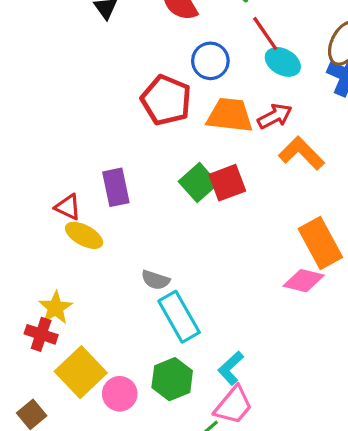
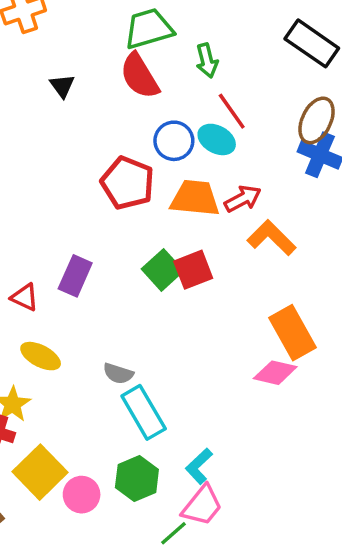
cyan ellipse: (283, 62) -> (217, 139), moved
purple rectangle: (116, 187) -> (75, 276), turned 36
yellow ellipse: (84, 235) -> (41, 356), moved

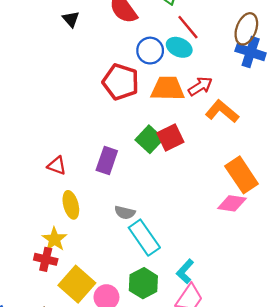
purple rectangle: (75, 276) -> (107, 161), moved
yellow ellipse: (41, 356) -> (71, 205), turned 52

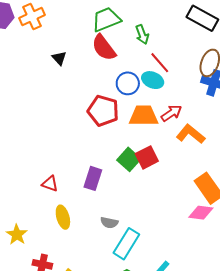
cyan rectangle: (144, 238) -> (126, 244), turned 68
yellow star: (54, 239) -> (17, 235), moved

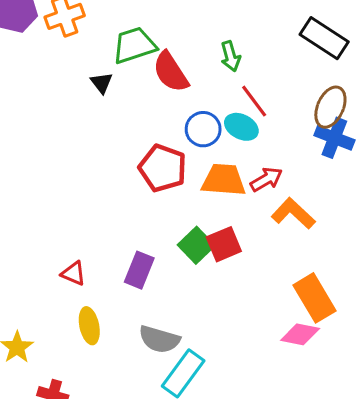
green trapezoid: (106, 19) -> (134, 45), moved
gray semicircle: (109, 223) -> (159, 339), size x1.5

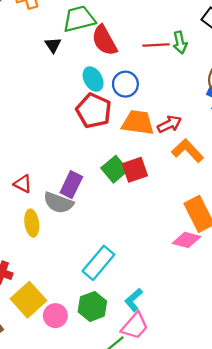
green arrow: (231, 56) -> (180, 42), moved
red line: (254, 101) -> (156, 45), moved, turned -60
cyan ellipse: (241, 127) -> (93, 79), moved, turned 30
gray semicircle: (159, 339) -> (58, 203), moved

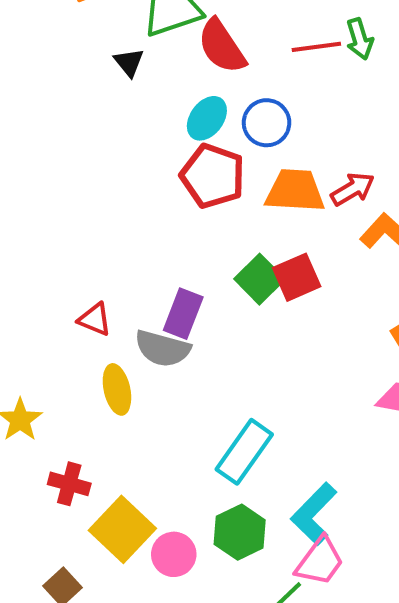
cyan ellipse: (93, 79) -> (207, 118), turned 70
cyan L-shape: (134, 300) -> (314, 514), size x1.4

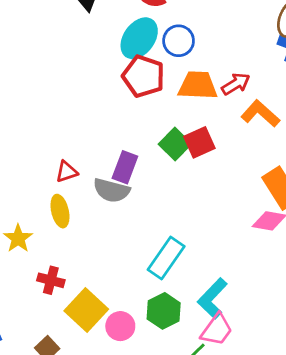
cyan ellipse: (207, 118) -> (139, 38), size x1.4
red triangle: (95, 319) -> (67, 172), turned -40
yellow ellipse: (117, 389) -> (60, 211), moved

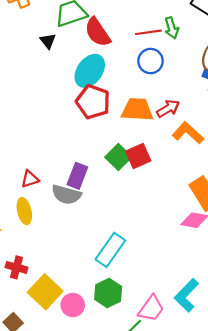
blue circle: (179, 41) -> (151, 61), moved
cyan L-shape: (212, 298) -> (187, 295), moved

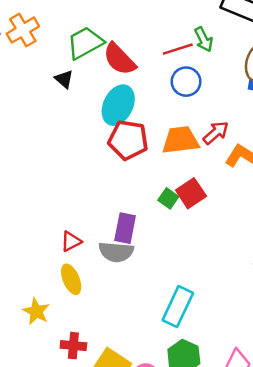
green square: (118, 157) -> (168, 198), size x0.7

